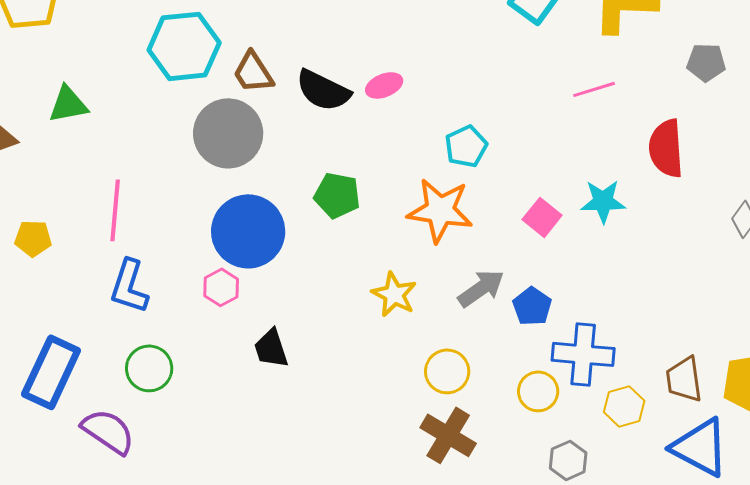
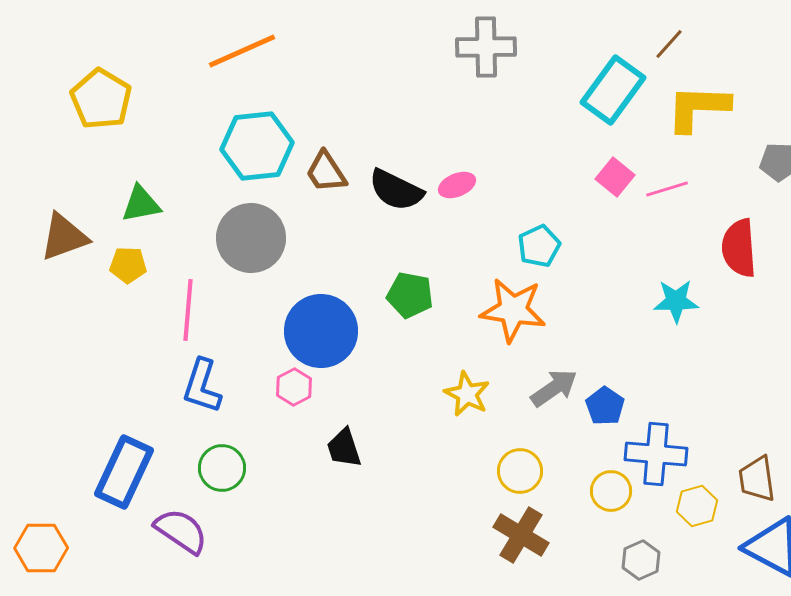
gray circle: (228, 133) -> (251, 238), moved
pink square: (542, 217) -> (615, 177), moved
yellow pentagon: (33, 238) -> (128, 265), moved

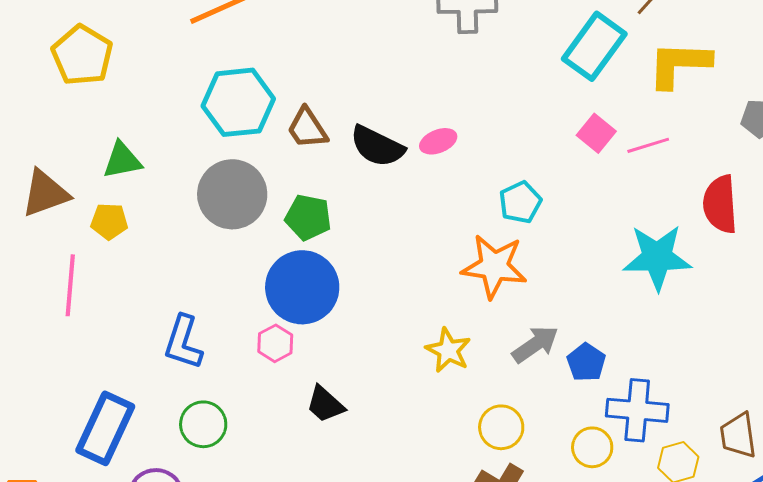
green pentagon: (410, 295) -> (308, 217), moved
cyan star: (676, 301) -> (657, 257), size x1.5
pink line: (188, 310) -> (70, 285), moved
black trapezoid: (344, 448) -> (325, 404), turned -30

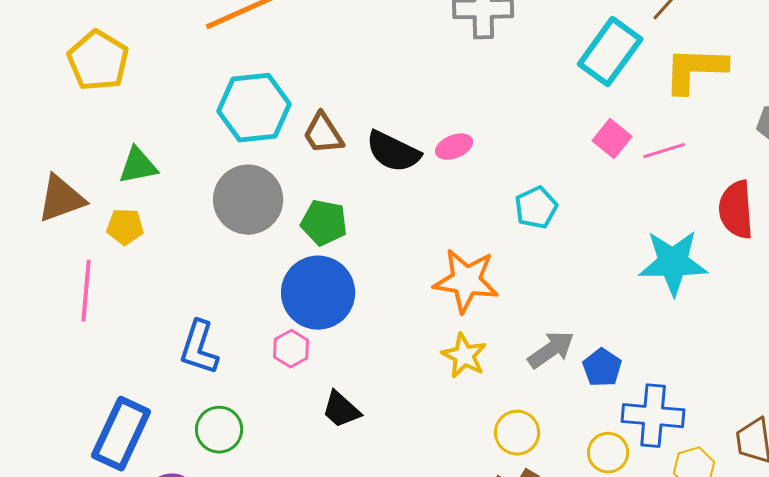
orange star: (494, 266) -> (466, 281), moved

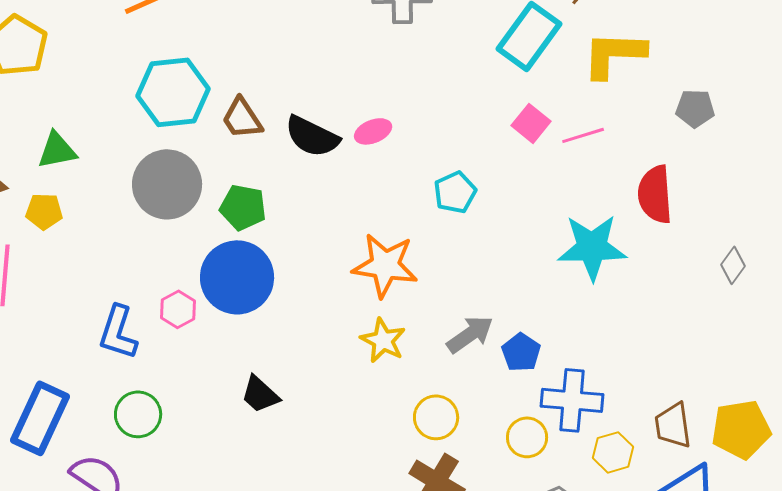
pink hexagon: (291, 349) -> (178, 309), moved

